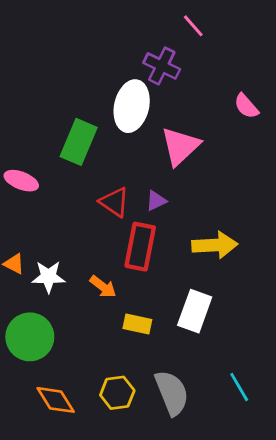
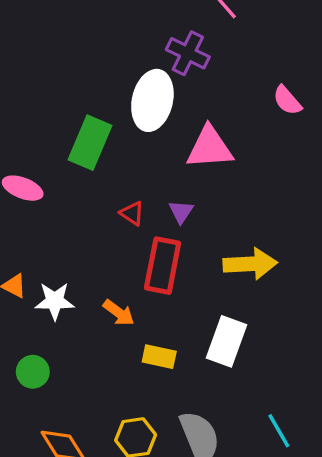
pink triangle: (180, 146) -> (210, 148), turned 39
purple triangle: (156, 201) -> (181, 212), turned -30
red triangle: (114, 202) -> (132, 213), size x0.7
green circle: (30, 337) -> (33, 372), size x0.6

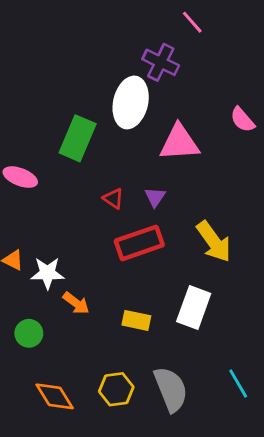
pink semicircle: (287, 100) -> (242, 120), moved
yellow arrow: (250, 264) -> (214, 242), turned 57
red rectangle: (163, 266) -> (139, 243), turned 60
orange arrow: (119, 313) -> (76, 303), moved

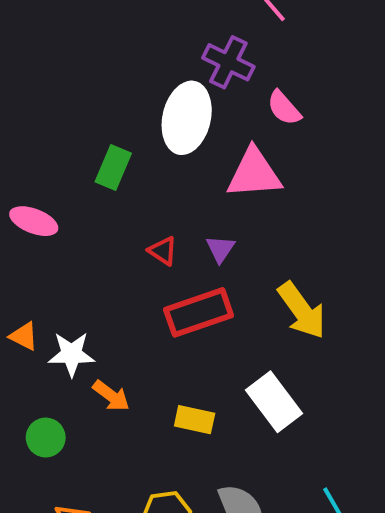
pink semicircle: (242, 120) -> (284, 108), moved
green rectangle: (78, 138) -> (113, 167), size x0.7
white rectangle: (194, 307) -> (274, 402), turned -57

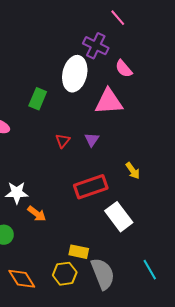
red triangle: (163, 251) -> (63, 141), turned 35
yellow arrow: (302, 310) -> (133, 171), size x0.6
red rectangle: (199, 312) -> (91, 187), moved
yellow rectangle: (195, 420) -> (79, 252), moved

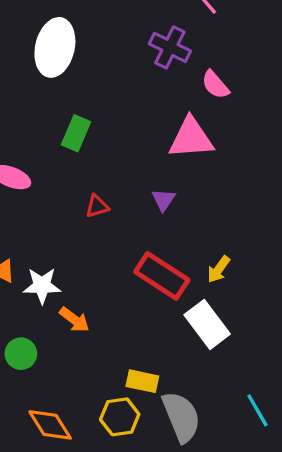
white ellipse: (75, 74) -> (55, 47), moved
red triangle: (63, 141) -> (97, 206), moved, turned 35
yellow arrow: (133, 171) -> (219, 269), moved, turned 72
red rectangle: (91, 187) -> (162, 276), turned 52

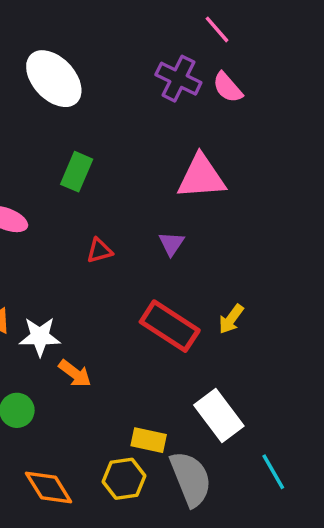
white ellipse: (55, 47) -> (54, 79), turned -56
pink semicircle: (215, 85) -> (228, 87), moved
white rectangle: (207, 324) -> (219, 416), moved

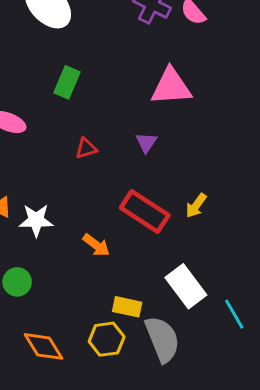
orange arrow: (75, 373) -> (96, 245), moved
cyan line: (273, 472) -> (234, 314), moved

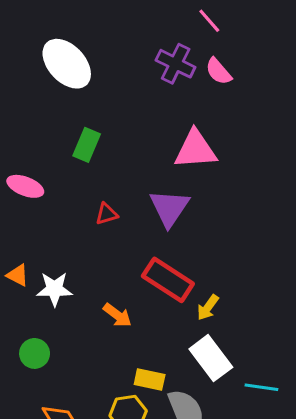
purple triangle: (146, 143) -> (169, 208), size x1.8
yellow arrow: (196, 206) -> (208, 307), moved
cyan line: (234, 314) -> (261, 387), turned -52

